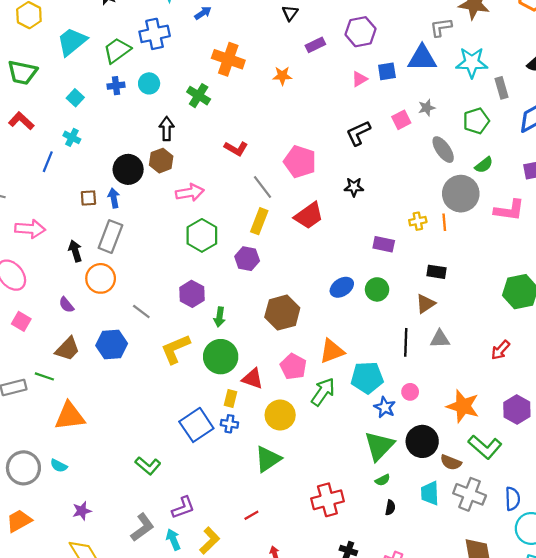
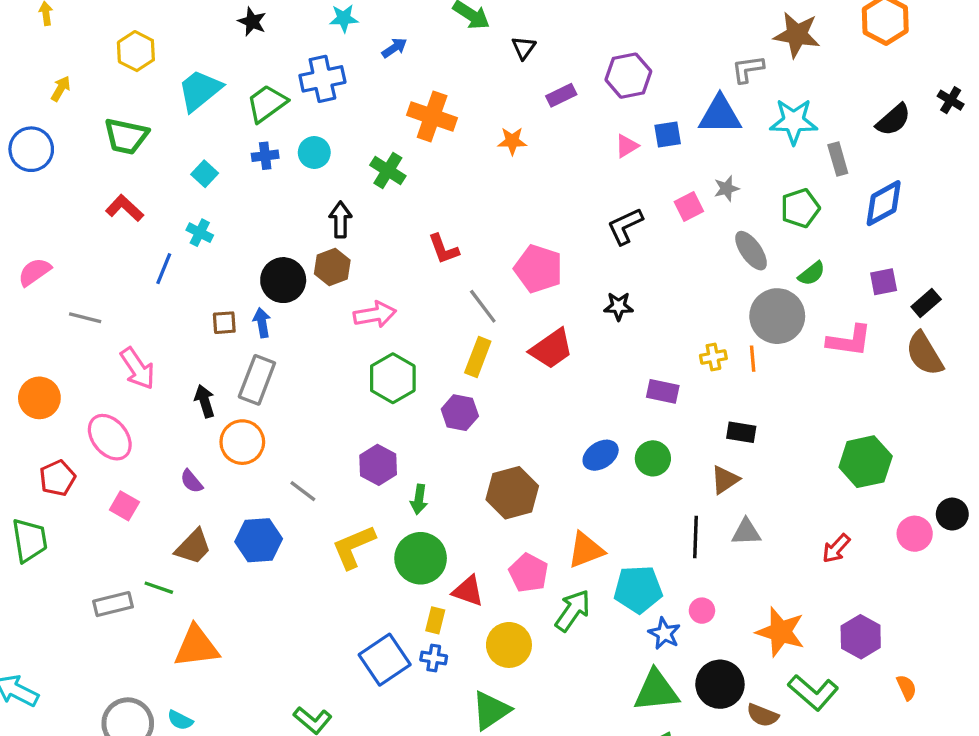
red L-shape: (236, 148) -> (443, 249), turned 40
pink arrow: (30, 229) -> (138, 368), turned 52
green triangle: (379, 446) -> (656, 691), turned 40

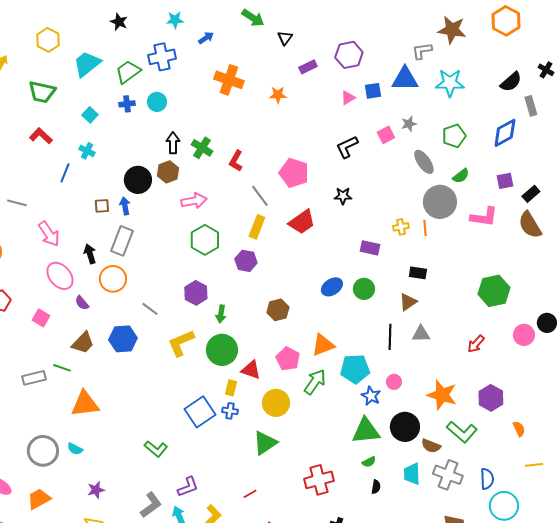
gray rectangle: (838, 159) -> (531, 106), moved
green cross: (388, 170) -> (202, 148), moved
red L-shape: (443, 249) -> (236, 161), turned 50
pink ellipse: (110, 437) -> (60, 276), moved
brown hexagon: (512, 493) -> (278, 310), size x0.7

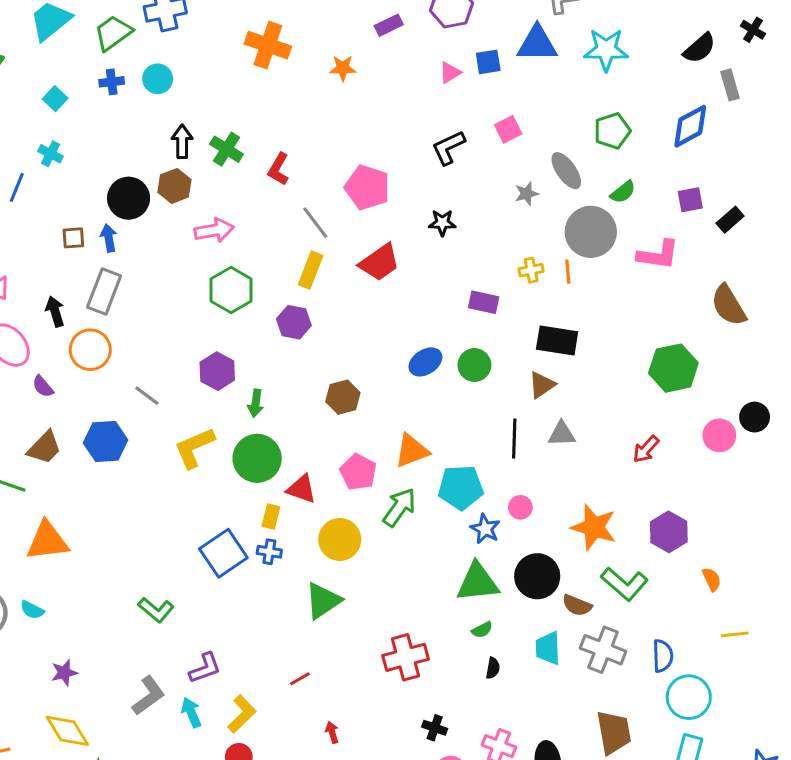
gray star: (409, 124) -> (526, 194), moved
brown semicircle: (530, 225) -> (729, 305), moved
black rectangle: (418, 273) -> (557, 341), size x1.5

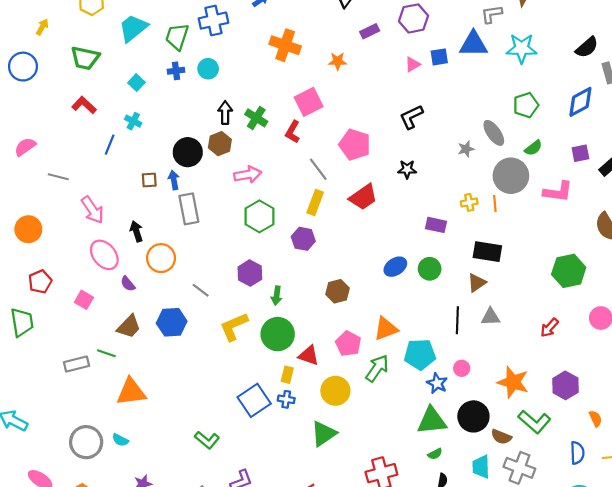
green trapezoid: (113, 33) -> (177, 37), turned -36
pink square: (508, 129) -> (309, 102), moved, size x1.5
gray rectangle: (104, 292) -> (189, 209), moved, turned -32
blue semicircle: (663, 656) -> (577, 453), moved

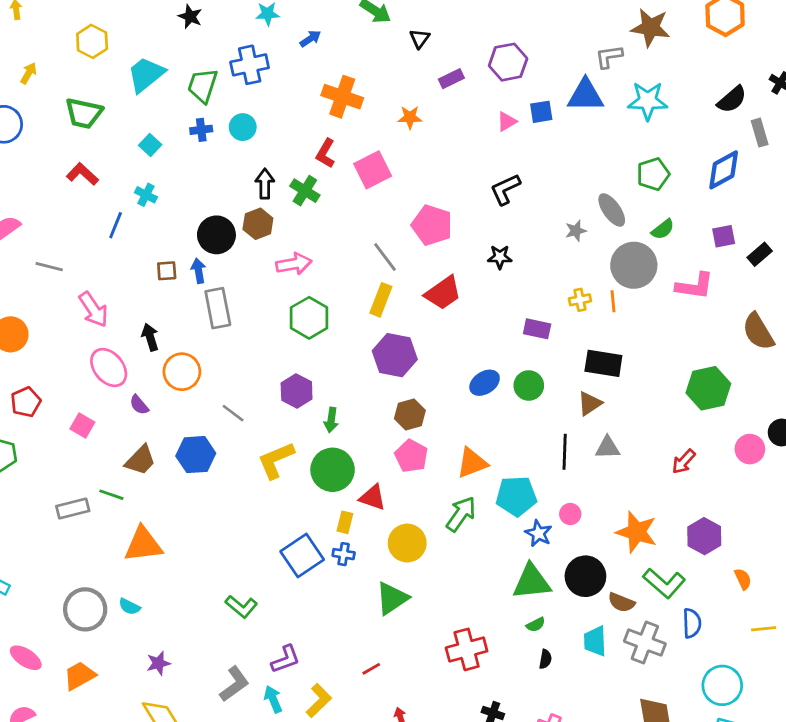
red L-shape: (293, 132) -> (326, 153), moved
purple hexagon: (303, 239) -> (395, 355), moved, size x1.4
pink pentagon: (348, 344) -> (411, 456), moved
blue semicircle: (577, 453) -> (692, 623), moved

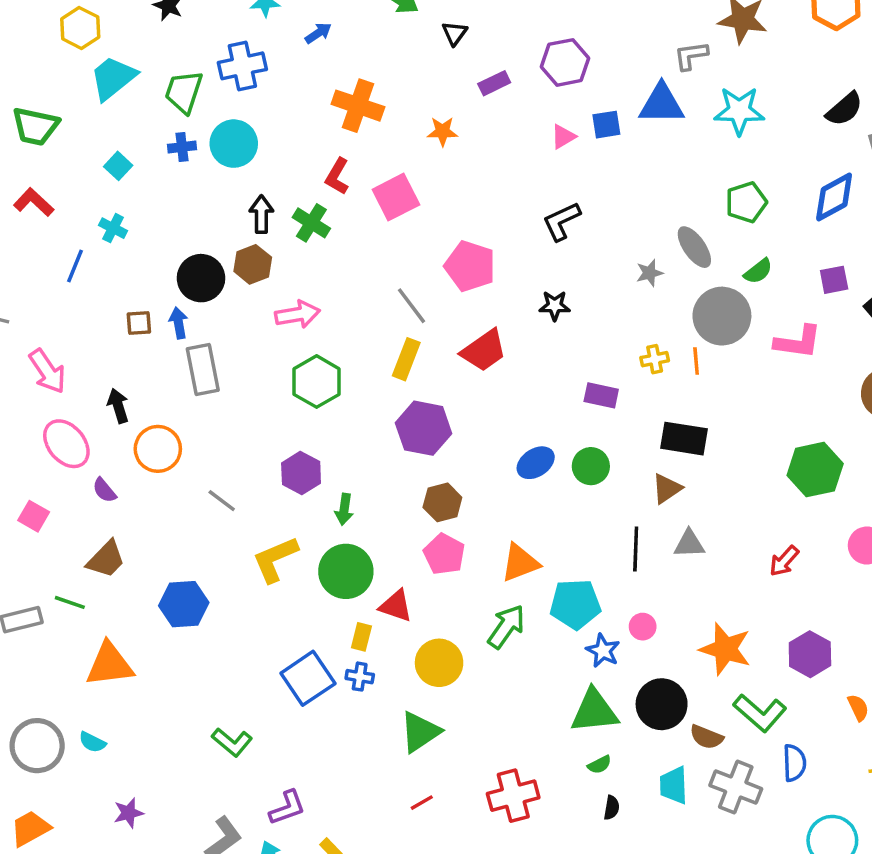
yellow hexagon: (92, 41) -> (80, 28), moved
cyan circle: (243, 127) -> (234, 144), size x1.4
blue hexagon: (196, 455) -> (184, 604), moved
red line: (371, 669) -> (422, 803), moved

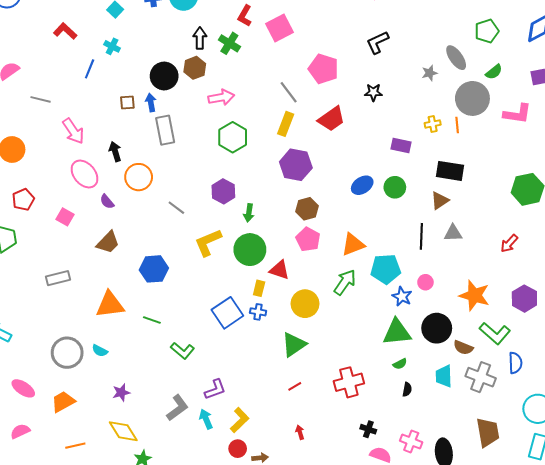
green line: (70, 602) -> (152, 320), moved

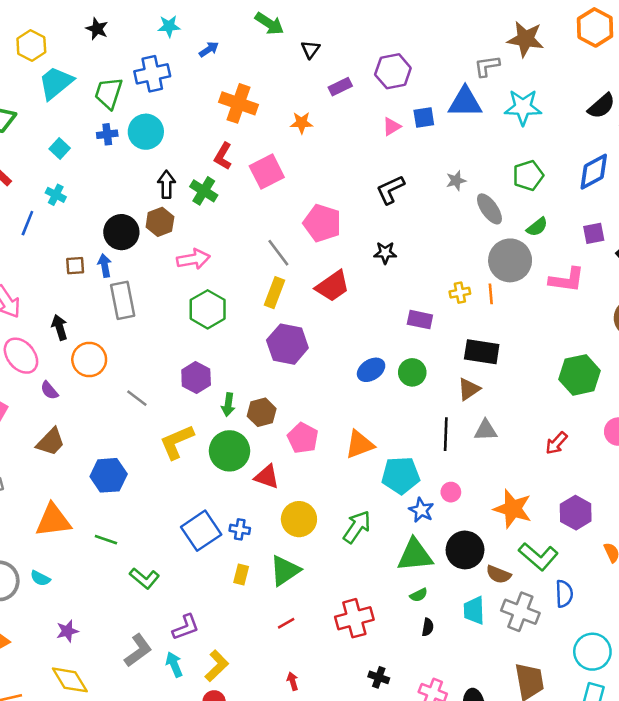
gray star: (430, 73) -> (456, 181), moved
brown hexagon: (307, 209) -> (262, 412), moved
green arrow: (345, 282) -> (357, 527), moved
yellow rectangle: (259, 288) -> (241, 574), moved

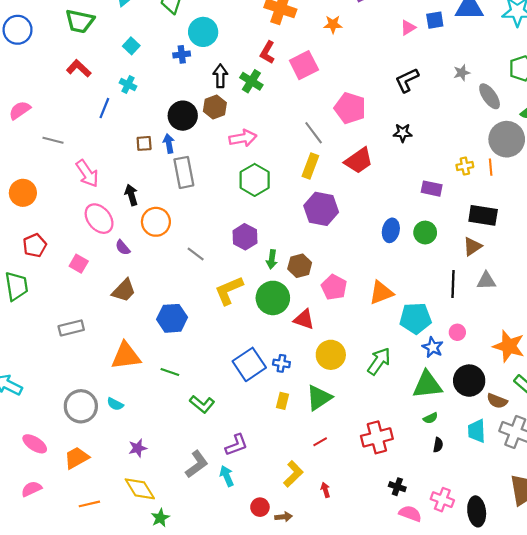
blue cross: (107, 134) -> (182, 54), moved
blue ellipse: (371, 370) -> (391, 230), turned -45
yellow L-shape: (217, 666) -> (293, 474), moved

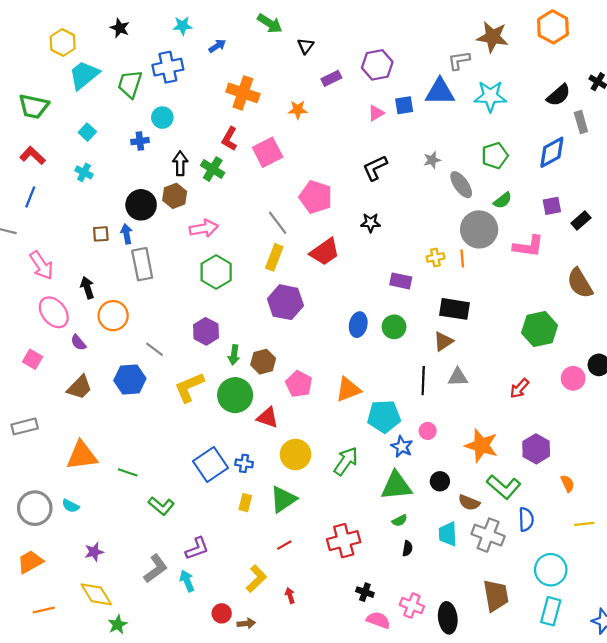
cyan circle: (203, 32) -> (162, 118), size x0.7
blue line: (104, 108) -> (30, 197), moved
blue hexagon: (172, 318) -> (130, 379), moved
black circle: (469, 381) -> (440, 481), size x0.6

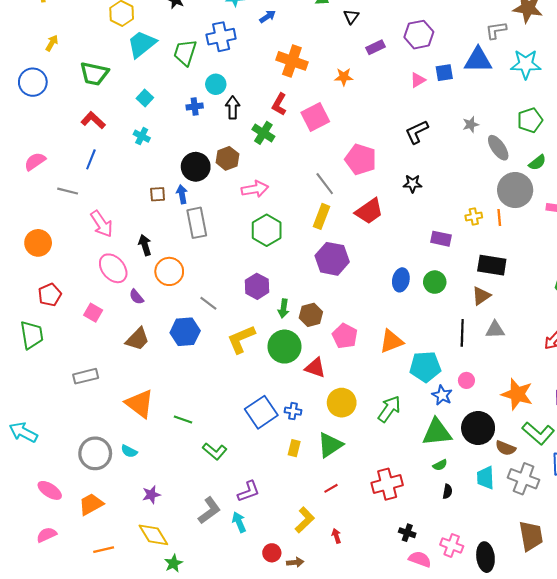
black arrow: (180, 163) -> (233, 108), moved
orange triangle: (82, 456) -> (140, 404), turned 44
black circle: (440, 481) -> (478, 428), size x1.8

